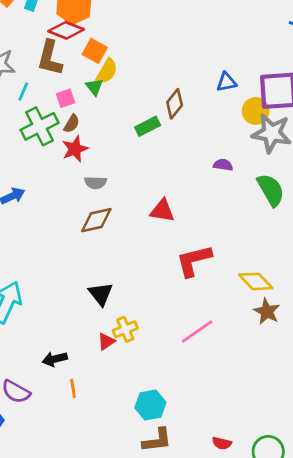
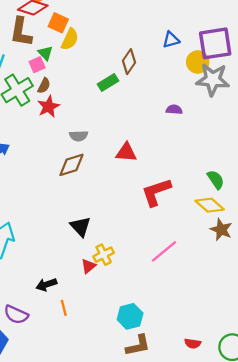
green triangle: (94, 87) -> (45, 53), moved
gray semicircle: (95, 183) -> (79, 136), moved
green semicircle: (271, 190) -> (216, 180), moved, size x0.7

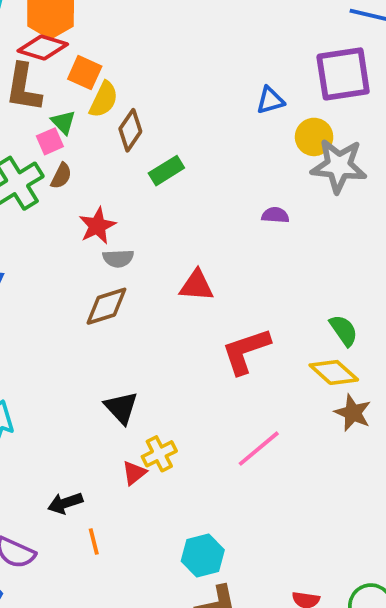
purple square: (215, 43) -> (343, 74), moved
brown diamond: (129, 62) -> (130, 130), moved
red star: (49, 107) -> (97, 226), moved

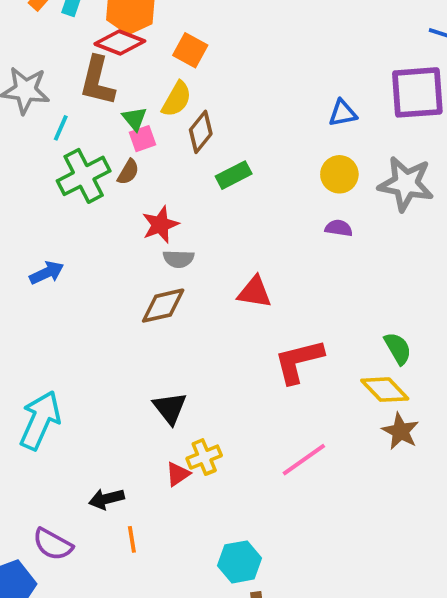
orange square: (85, 73) -> (190, 50), moved
yellow circle: (314, 137) -> (339, 174), moved
pink square: (50, 141) -> (142, 139), moved

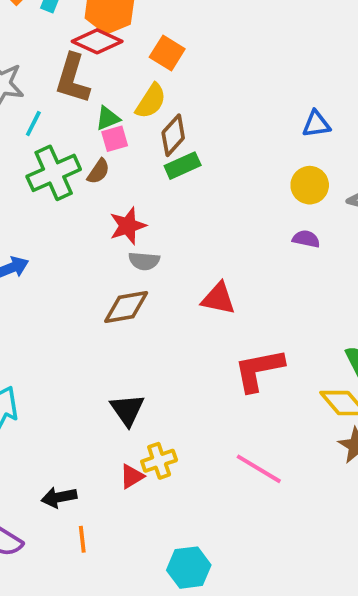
green triangle: (135, 119) -> (108, 118), turned 44
green rectangle: (234, 175) -> (183, 166), moved
pink line: (304, 460) -> (259, 469), turned 63

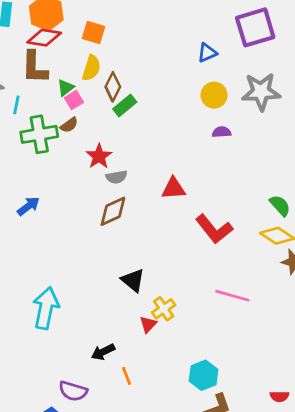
brown semicircle: (98, 171) -> (69, 125), turned 36
green cross: (54, 173) -> (39, 134), turned 30
red L-shape: (259, 370) -> (214, 229), turned -102

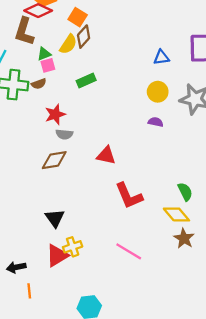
brown diamond: (113, 87) -> (84, 37), moved
red triangle: (148, 324) -> (57, 256), size x1.6

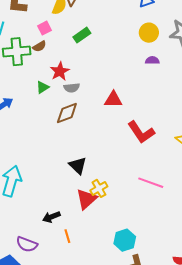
green triangle: (44, 54) -> (43, 87), moved

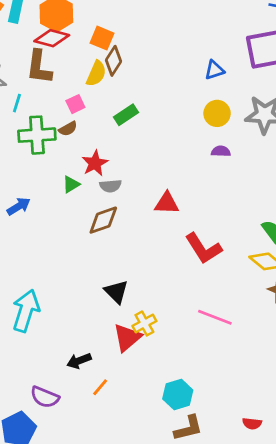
orange line: (67, 236) -> (100, 387), turned 56

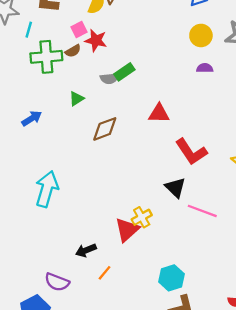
green rectangle: (126, 115) -> (124, 72), moved
red star: (95, 163) -> (96, 40), moved, turned -30
gray semicircle: (110, 186) -> (109, 78), moved
black triangle: (116, 292) -> (175, 188), moved
cyan arrow: (26, 311) -> (47, 189), moved

